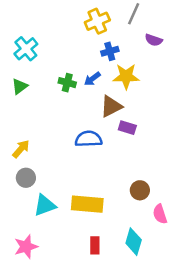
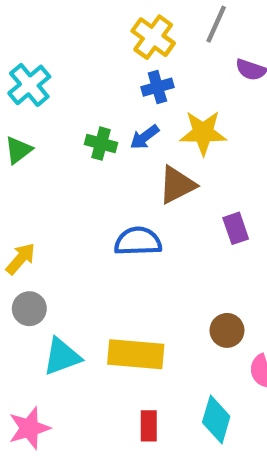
yellow cross: (97, 21) -> (153, 37), turned -30
blue cross: (110, 51) -> (157, 87), moved
purple rectangle: (127, 128) -> (236, 228), moved, turned 54

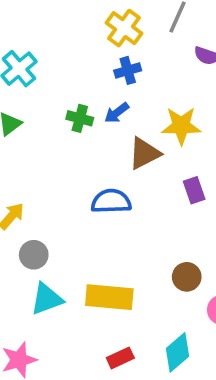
yellow star: (203, 133) -> (181, 126), moved
gray circle: (29, 309) -> (34, 255), moved
cyan diamond: (216, 419) -> (177, 352), turned 33
red rectangle: (149, 426) -> (120, 358), turned 65

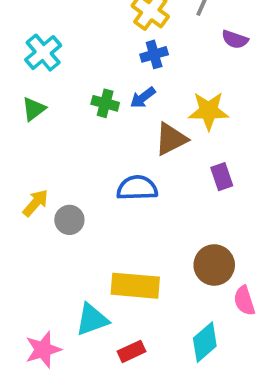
gray circle: (34, 255) -> (69, 220), moved
brown circle: (187, 277) -> (214, 265), size x1.4
cyan triangle: (47, 299) -> (92, 320), moved
red rectangle: (120, 358) -> (131, 351), moved

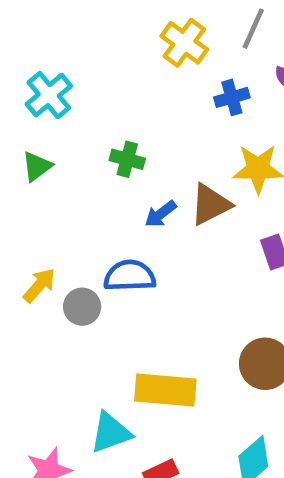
blue cross: (154, 54) -> (232, 97), moved
blue arrow: (143, 98) -> (161, 214), moved
blue semicircle: (137, 188) -> (130, 276), moved

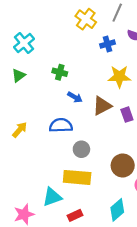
brown triangle: (210, 204) -> (102, 106), moved
blue arrow: (161, 214) -> (75, 97), turned -112
gray circle: (82, 307) -> (81, 149), moved

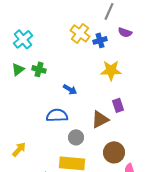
yellow cross: (86, 19) -> (80, 33), moved
green cross: (60, 72) -> (39, 69), moved
brown triangle: (102, 106) -> (100, 119), moved
yellow arrow: (20, 130) -> (19, 149), moved

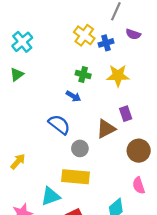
green cross: (39, 69) -> (83, 74), moved
blue semicircle: (57, 115) -> (59, 125), turned 40
brown circle: (114, 152) -> (139, 151), moved

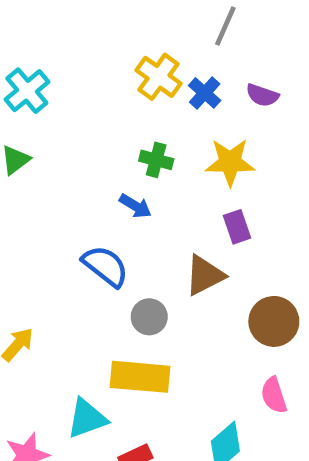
purple semicircle: (133, 34) -> (262, 95), moved
blue cross: (106, 43) -> (205, 93), turned -32
purple rectangle: (126, 114) -> (237, 227), moved

